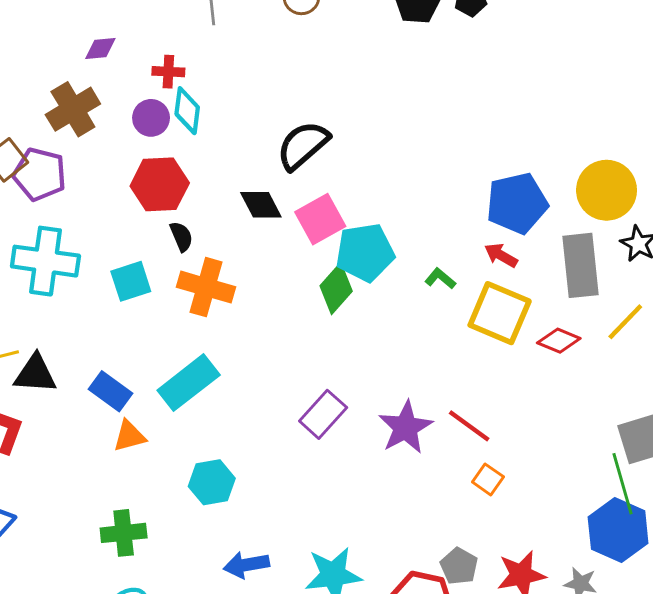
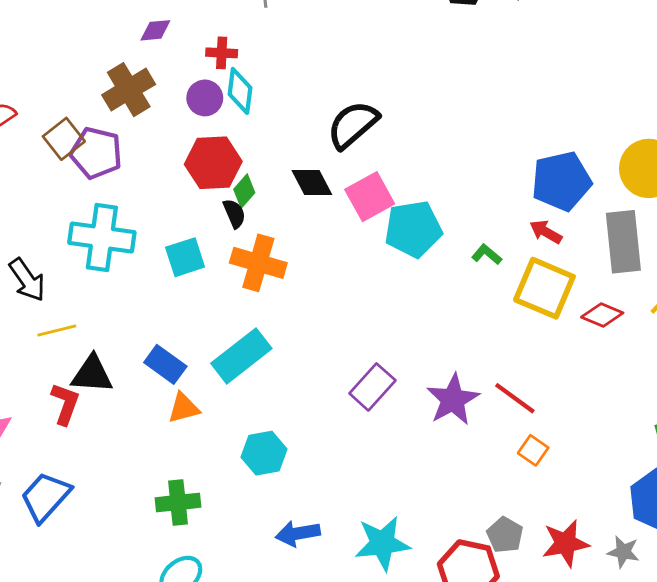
green diamond: (336, 289) -> (244, 191), moved, size x0.7
black triangle: (35, 374) -> (92, 374), moved

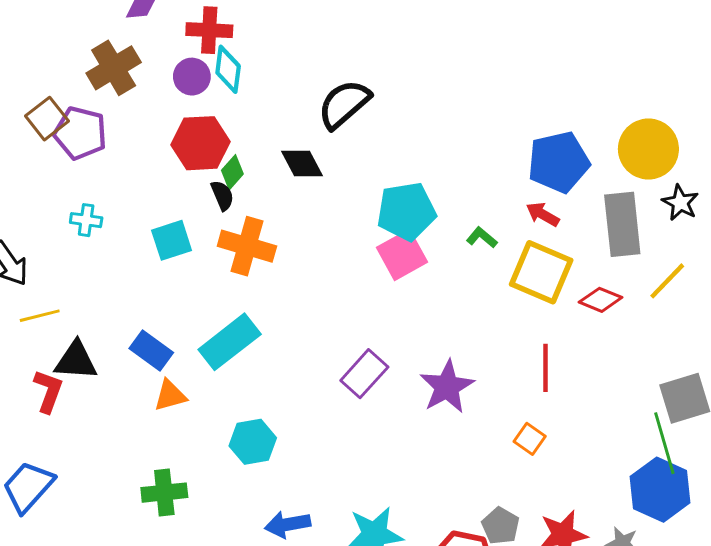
red cross: (222, 53) -> (209, 30), size x1.4
pink square: (370, 197) -> (402, 255), moved
cyan cross: (102, 237) -> (86, 220), size x0.5
red line: (515, 398) -> (546, 368), moved, turned 54

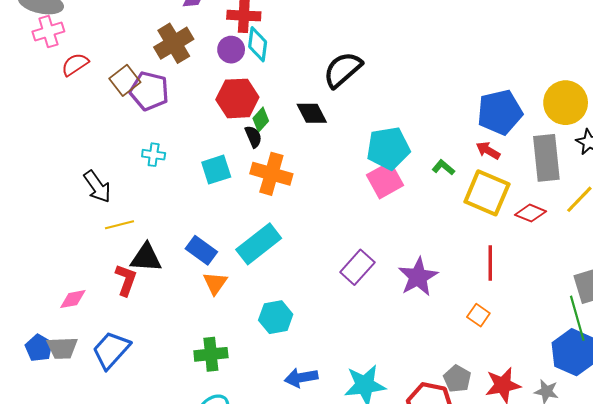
orange triangle: (170, 395) -> (215, 283), turned -40

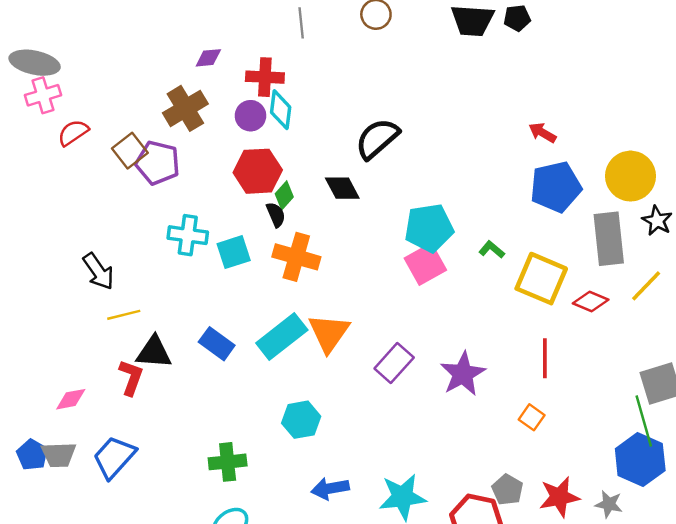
red arrow: (488, 150) -> (542, 133), moved
cyan cross: (154, 155) -> (188, 235), moved, size x1.5
orange triangle: (215, 283) -> (329, 333), moved, size x1.5

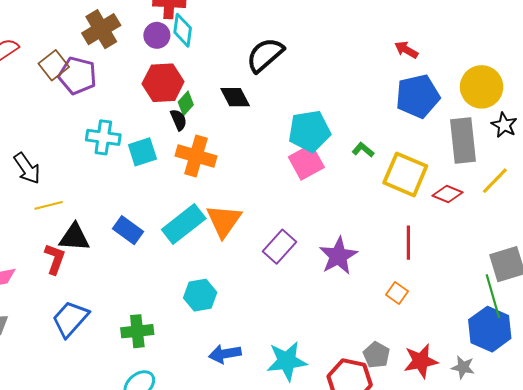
blue trapezoid: (114, 457) -> (70, 319), moved

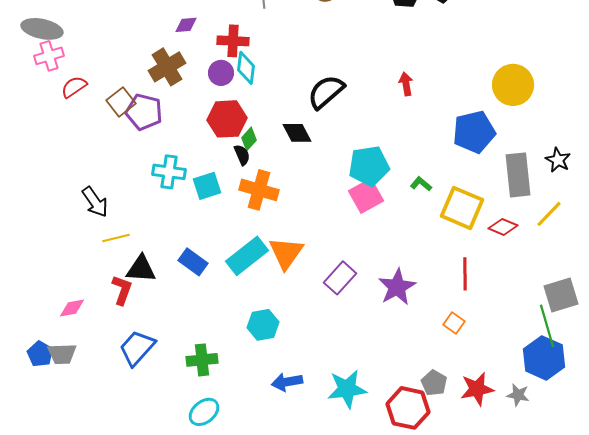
red arrow: (406, 50) -> (406, 84), moved, turned 50
yellow circle: (482, 87) -> (513, 85), moved

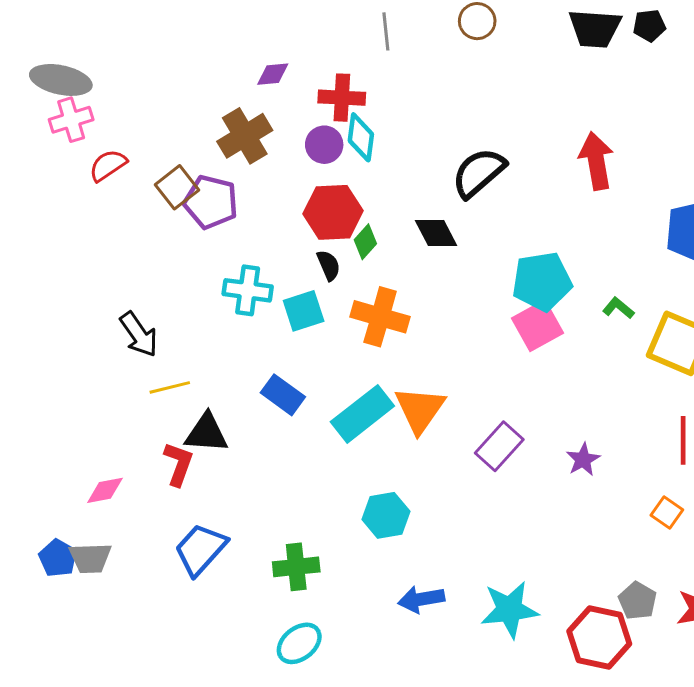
red arrow: (406, 84) -> (596, 161), size x1.6
black semicircle: (242, 155) -> (329, 265), moved
blue rectangle: (193, 262) -> (283, 395), moved
purple star: (397, 287) -> (583, 459), size x0.6

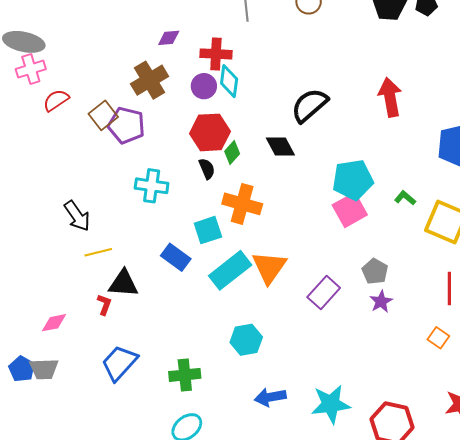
cyan square: (304, 311) -> (208, 230), moved
red L-shape: (179, 464) -> (104, 305), size x0.7
gray pentagon: (637, 601) -> (375, 271), moved

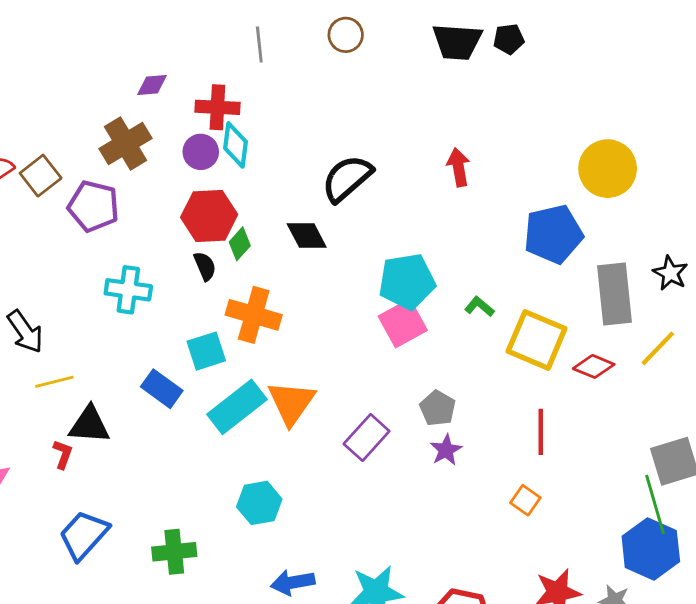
red arrow: (390, 97) -> (459, 167), size x0.7
brown square: (103, 115) -> (41, 176), moved

